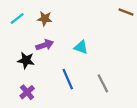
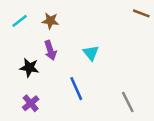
purple arrow: (45, 45) -> (50, 50), turned 91
cyan triangle: (81, 47) -> (91, 53), turned 32
gray line: (103, 83) -> (128, 102), moved

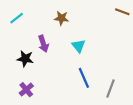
brown star: (50, 21) -> (61, 18), moved
blue line: (76, 89) -> (84, 78), moved
gray line: (128, 102) -> (111, 89), turned 48

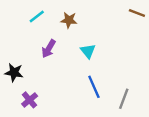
cyan line: (17, 18) -> (37, 16), moved
purple arrow: (43, 44) -> (49, 49), turned 49
black star: (25, 59) -> (14, 73), moved

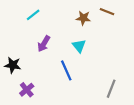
brown line: (137, 13) -> (107, 12), moved
brown star: (69, 20) -> (83, 18), moved
blue line: (94, 87) -> (66, 70), moved

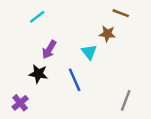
brown star: (83, 18) -> (107, 34), moved
black star: (13, 65) -> (38, 74), moved
purple cross: (27, 90) -> (20, 103), moved

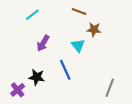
brown line: (121, 13) -> (79, 12), moved
black star: (38, 74) -> (37, 77), moved

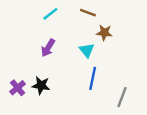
cyan line: (32, 15) -> (50, 14), moved
blue line: (65, 70) -> (93, 78), moved, turned 36
purple cross: (18, 90) -> (18, 88), moved

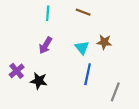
cyan line: (50, 14) -> (48, 13), turned -48
brown star: (104, 33) -> (104, 42), moved
purple cross: (18, 88) -> (17, 71), moved

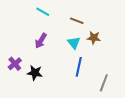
brown line: (83, 12) -> (77, 21), moved
cyan line: (48, 13) -> (43, 12), turned -64

